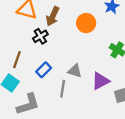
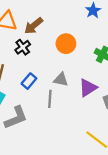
brown arrow: (53, 16) -> (34, 26), turned 30
orange circle: (86, 23) -> (66, 44), moved

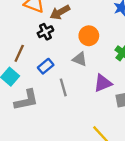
gray triangle: (61, 80) -> (80, 59), moved
gray line: (50, 99) -> (63, 87), turned -30

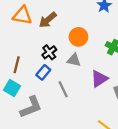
black cross: (45, 32) -> (49, 52), moved

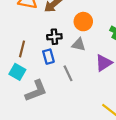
black cross: (49, 52) -> (54, 37), turned 32
blue rectangle: (43, 72) -> (48, 57), turned -56

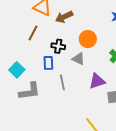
brown line: (22, 49) -> (33, 33), moved

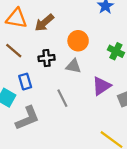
brown line: (33, 33) -> (14, 51), turned -63
blue rectangle: (48, 63) -> (25, 82), moved

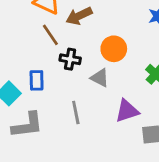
brown line: (14, 51) -> (50, 35), moved

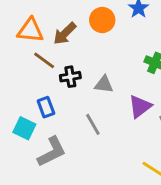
orange circle: (114, 49) -> (102, 20), moved

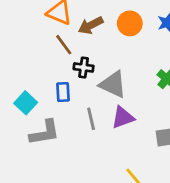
gray triangle: (104, 84) -> (113, 84), size x1.5
purple triangle: (140, 106) -> (123, 117), moved
blue rectangle: (46, 107) -> (63, 92), moved

